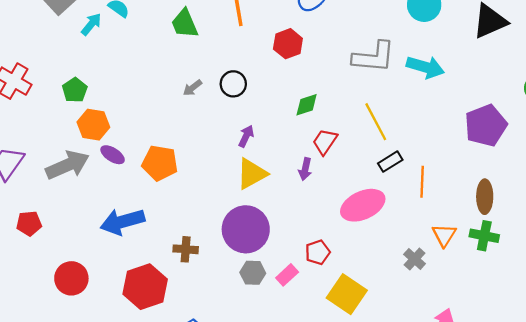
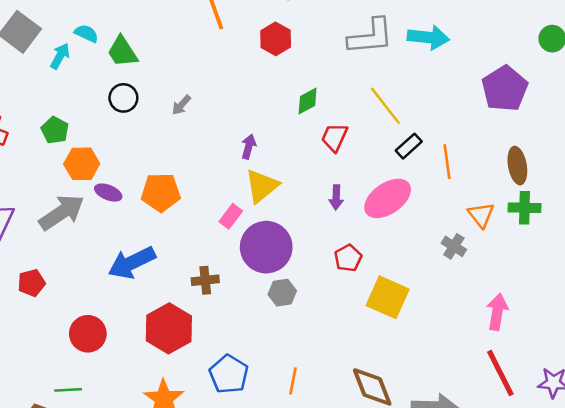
green trapezoid: (185, 24) -> (122, 52), moved
black circle: (233, 84) -> (123, 98), moved
purple arrow: (305, 169) -> (336, 197), moved
pink rectangle: (287, 275) -> (231, 216), moved

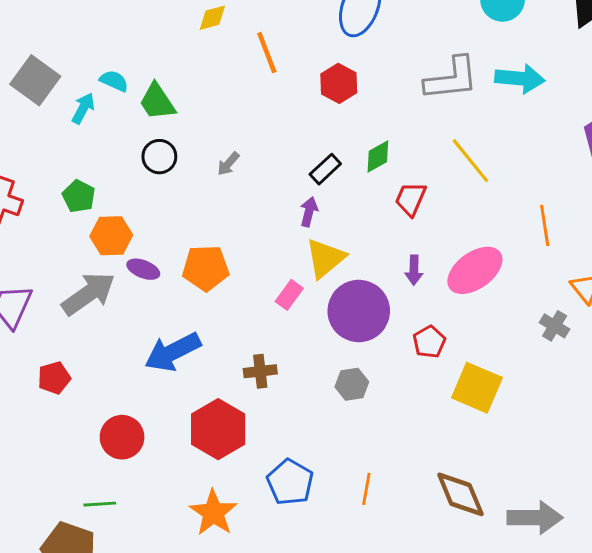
black rectangle: (409, 146) -> (325, 169), moved
purple circle: (266, 247) -> (359, 311), moved

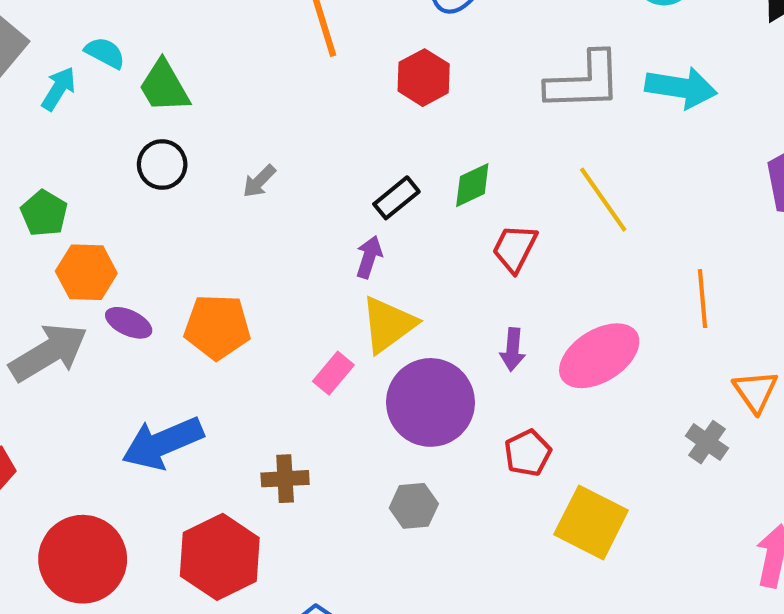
red circle: (122, 437) -> (83, 559), size x1.4

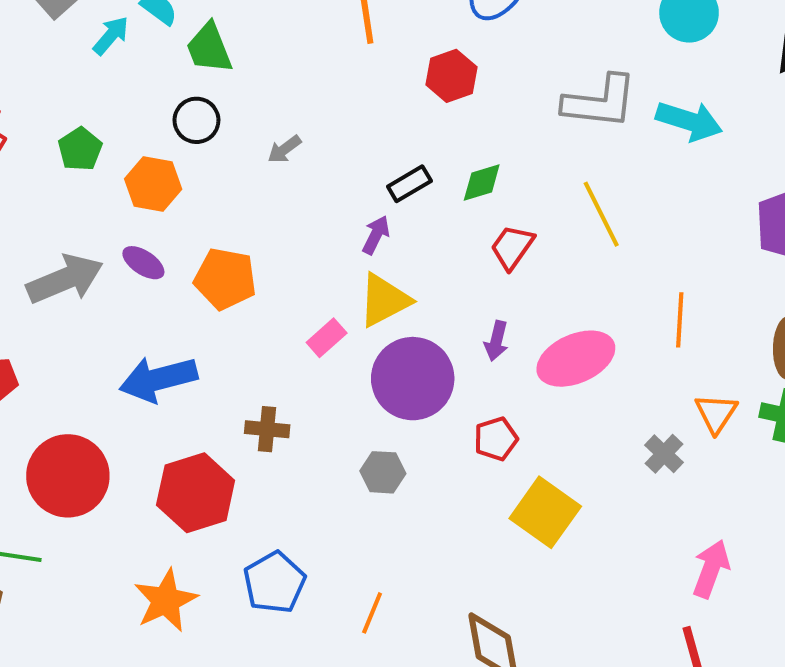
orange hexagon: (86, 272) -> (153, 184), moved

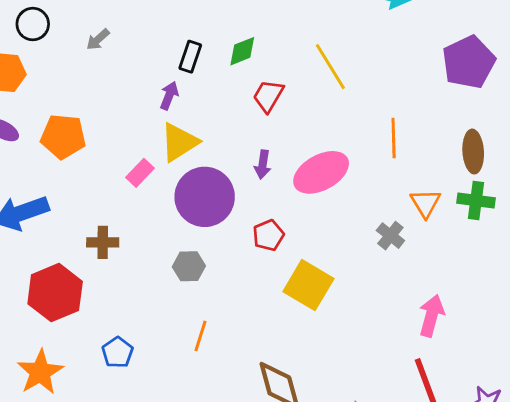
black rectangle: (409, 184) -> (190, 57), turned -36
blue pentagon: (274, 582) -> (118, 352), size x0.7
orange line: (372, 613) -> (200, 336), moved

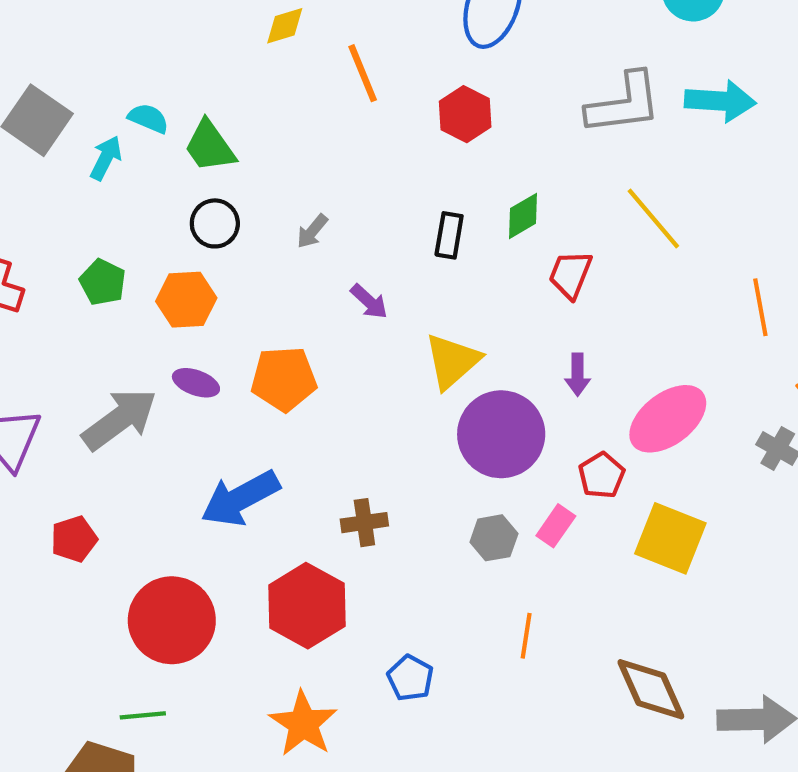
purple arrow: (169, 96) -> (369, 302), moved, turned 120
pink ellipse: (321, 172) -> (668, 419), moved
pink rectangle: (140, 173) -> (556, 526), moved

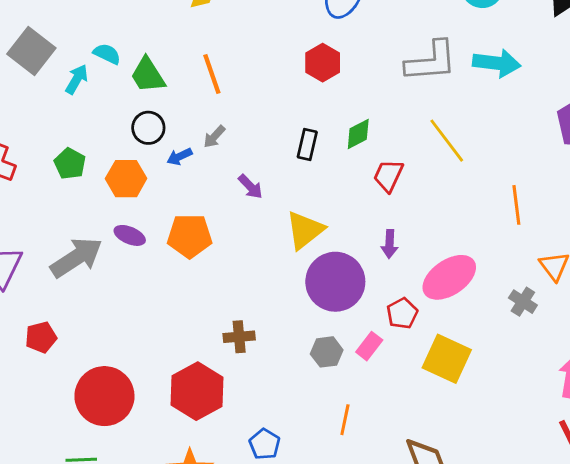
orange line: (363, 73) -> (212, 74), moved
blue arrow: (240, 498) -> (179, 157), moved, size x0.5

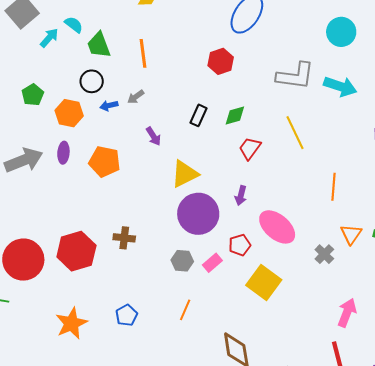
purple ellipse: (130, 235) -> (63, 153), turned 60
pink ellipse: (449, 277) -> (277, 227), turned 63
red hexagon: (197, 391) -> (76, 251), moved

